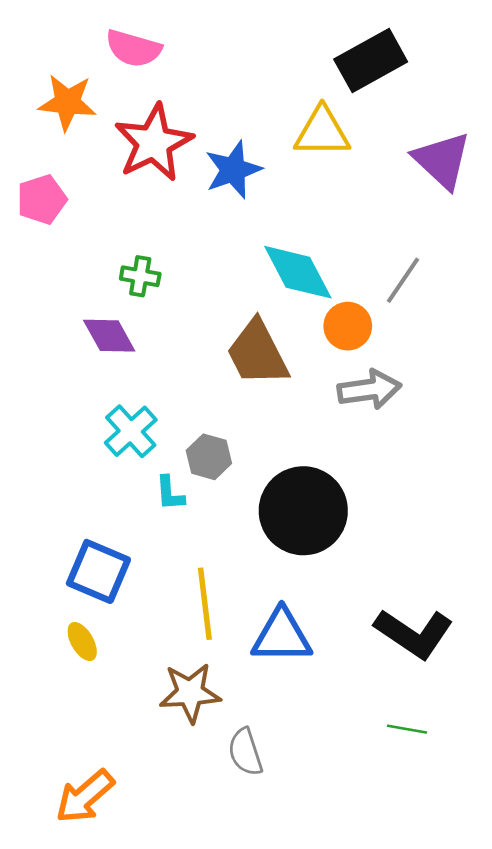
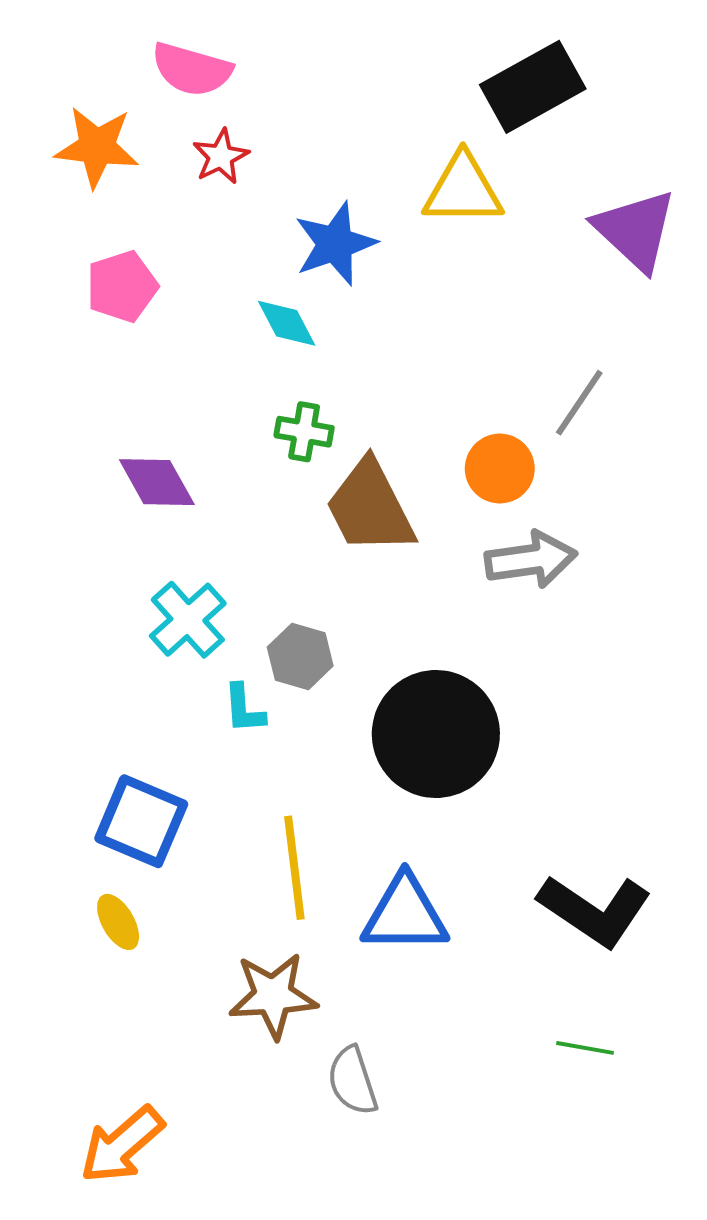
red star: (154, 143) -> (221, 157), moved, size x0.5
pink pentagon: (42, 199) -> (122, 286), moved
cyan diamond: (298, 272) -> (287, 323), moved, size x0.6
green cross: (140, 276) -> (304, 432), moved

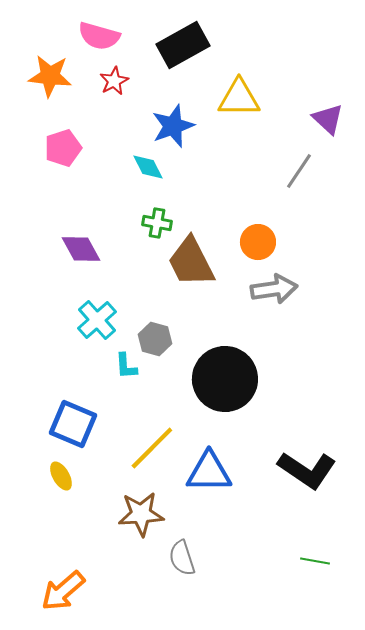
black rectangle: (533, 87) -> (183, 45), moved
purple triangle: (635, 230) -> (328, 119), size x0.7
gray line: (579, 403) -> (299, 171), moved
yellow line: (294, 868) -> (152, 448), turned 52
green line: (585, 1048) -> (315, 561), moved

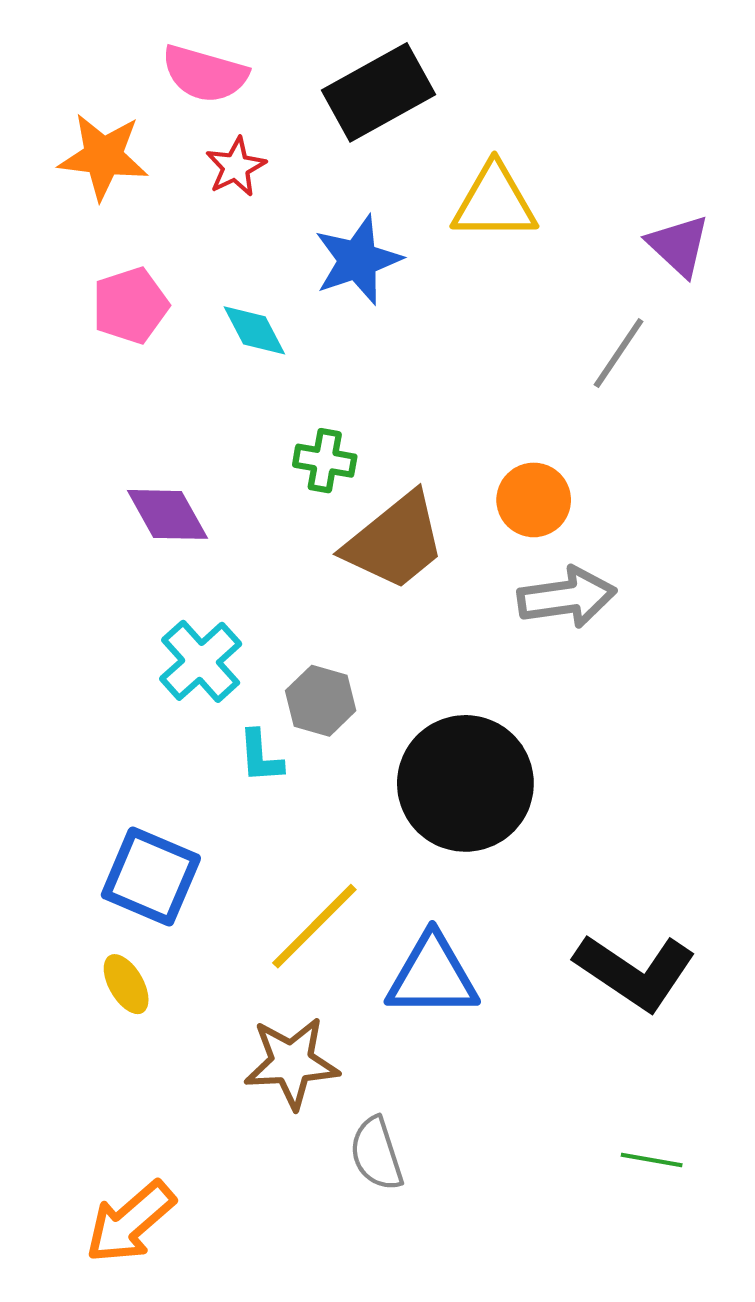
cyan diamond: (148, 167) -> (254, 330), moved
brown trapezoid: (191, 262) -> (395, 541), turned -102

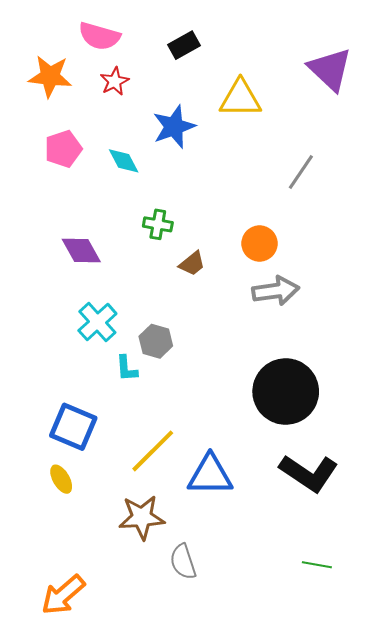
black rectangle: (379, 92) -> (184, 45), size x0.6
purple triangle: (679, 245) -> (330, 69), moved, size x1.4
brown trapezoid: (395, 541) -> (192, 264), size x0.5
black circle: (465, 783) -> (286, 392), moved

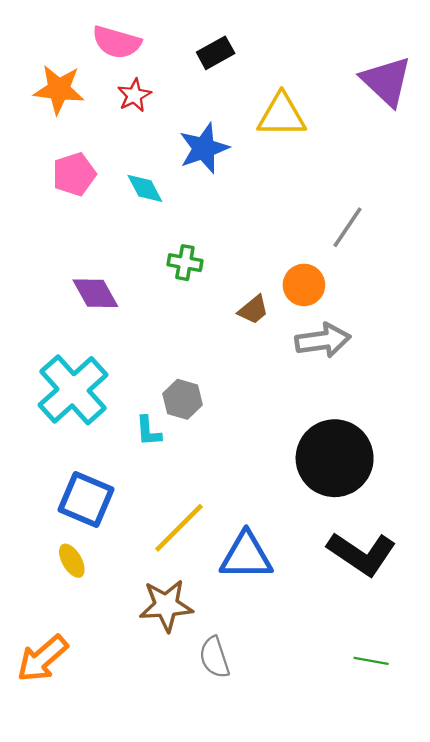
gray line: (301, 172) -> (348, 227), moved
brown trapezoid: (192, 264) -> (253, 310), moved
cyan cross: (97, 322) -> (73, 390), moved, size x1.5
orange arrow: (63, 595) -> (42, 659), moved

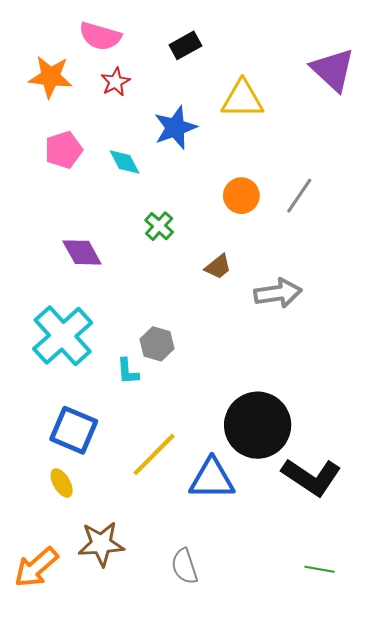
green cross: (185, 263) -> (159, 226), turned 32
orange circle: (304, 285) -> (241, 196), moved
black circle: (335, 458) -> (258, 425), moved
brown star: (166, 605) -> (101, 544), moved

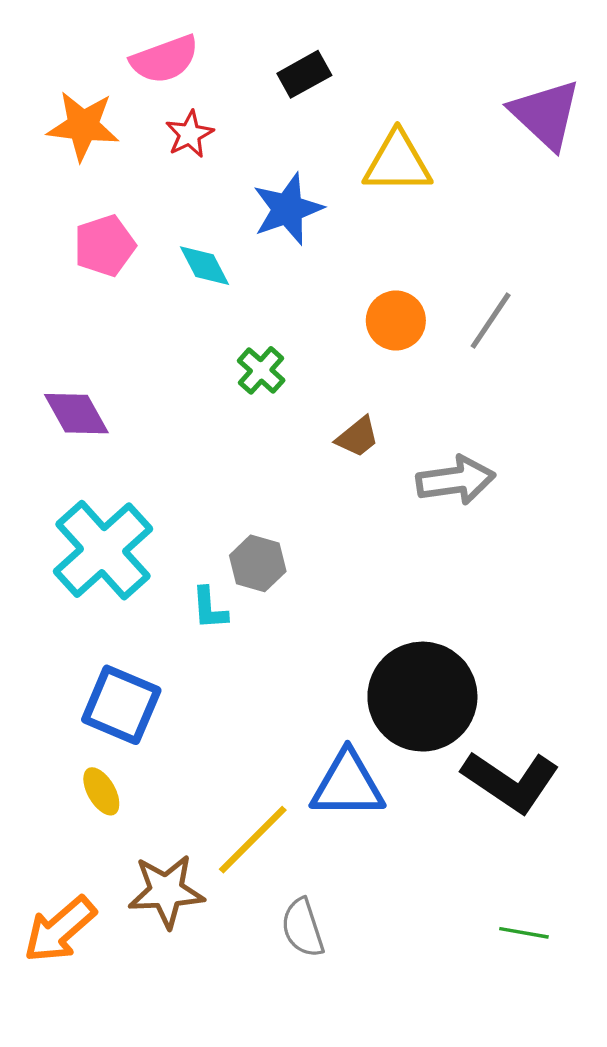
pink semicircle: (100, 36) -> (165, 59), turned -36
purple diamond: (82, 252) -> (76, 414), moved
yellow line: (154, 455) -> (253, 840), moved

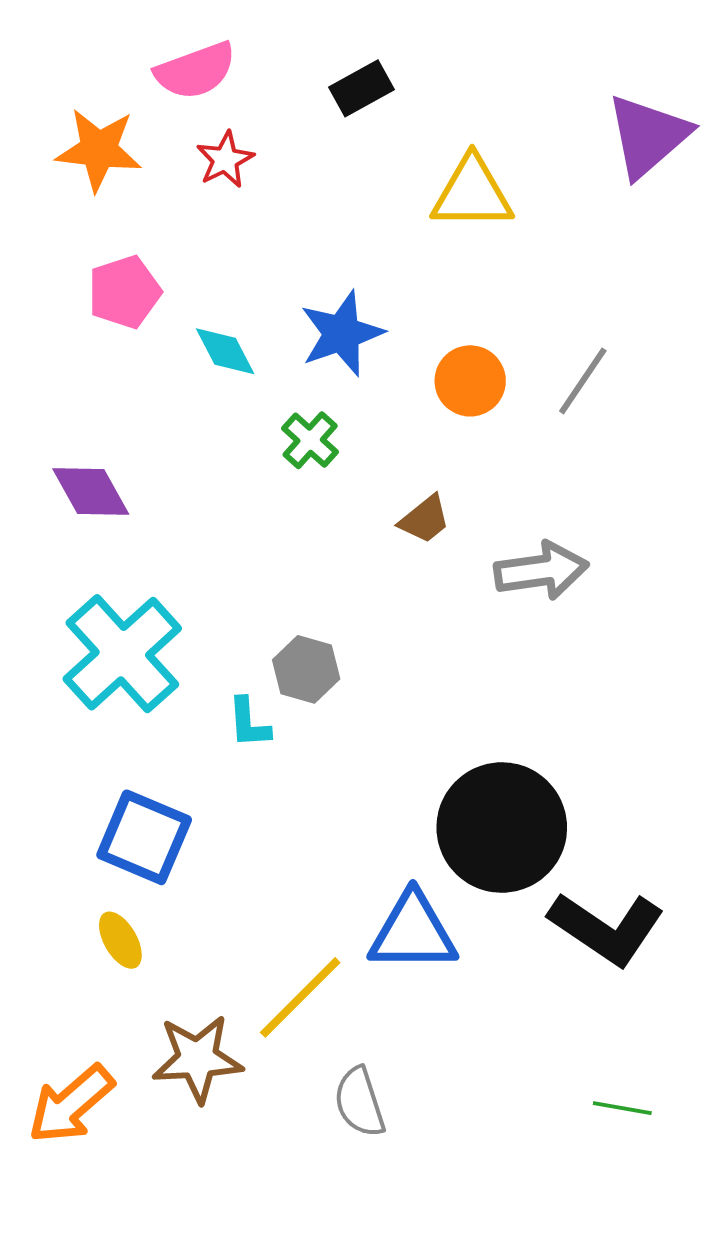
purple triangle: (546, 114) -> (648, 136), turned 36
blue star: (288, 209) -> (342, 333), moved
cyan diamond: (204, 266) -> (225, 351), moved

